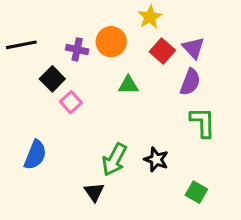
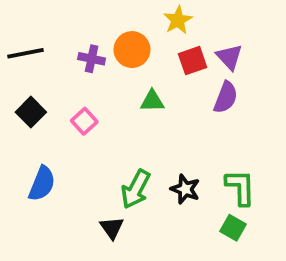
red square: (162, 51) -> (193, 61), turned 30
black square: (52, 79) -> (31, 112), moved
green L-shape: (203, 122) -> (240, 187), moved

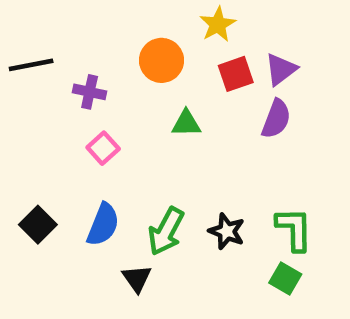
purple triangle: (229, 57) -> (281, 69), turned 36
purple cross: (92, 59) -> (90, 92), moved
black square: (31, 112) -> (38, 225), moved
blue semicircle: (42, 184) -> (103, 225), moved

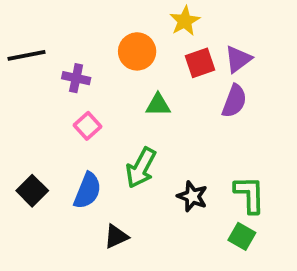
green arrow: (166, 231) -> (141, 168), moved
black triangle: (137, 279) -> (116, 236), turned 40

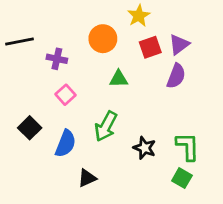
black square: (32, 191) -> (30, 128), moved

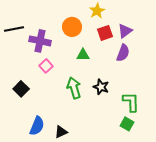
purple cross: (57, 59) -> (40, 41), size x1.5
green arrow: (106, 126) -> (74, 88), turned 135
blue semicircle: (66, 144) -> (37, 126), moved
black star: (145, 148) -> (101, 87), moved
black triangle: (87, 178) -> (61, 132), moved

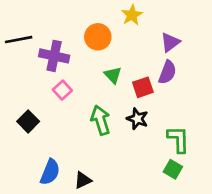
red square: (105, 33) -> (143, 87), moved
green triangle: (83, 55) -> (113, 75), turned 48

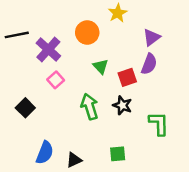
purple cross: (54, 56) -> (48, 49), turned 30
green square: (173, 169) -> (118, 154), moved, turned -35

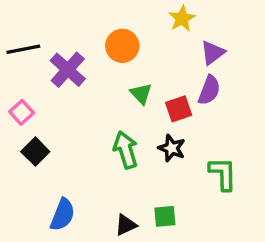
yellow star: (118, 13) -> (182, 19), moved
pink square: (56, 80) -> (22, 112), moved
black triangle: (74, 160) -> (126, 225), moved

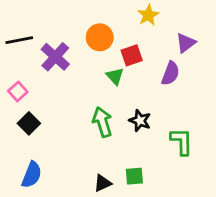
purple triangle: (213, 53) -> (186, 43), moved
red square: (179, 109) -> (132, 55), moved
blue semicircle: (63, 215) -> (32, 175), moved

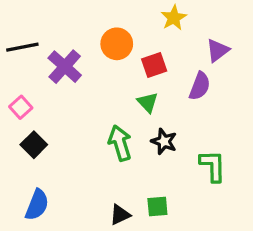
green triangle: (115, 76) -> (148, 102), moved

